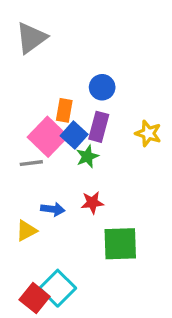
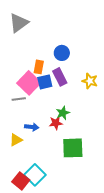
purple rectangle: (99, 127) -> (60, 77), turned -42
blue square: (74, 135) -> (45, 82), turned 35
green star: (87, 156) -> (63, 113), moved

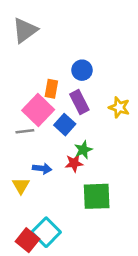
blue square: (45, 82) -> (65, 125), moved, turned -35
yellow triangle: (16, 140) -> (21, 186), turned -32

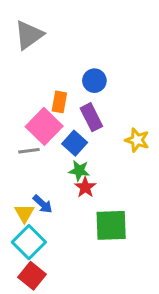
yellow star: (119, 107) -> (137, 140), moved
green star: (83, 150) -> (79, 171), moved, turned 30
red star: (74, 163) -> (85, 187), turned -30
blue arrow: (42, 168) -> (43, 204), moved, turned 36
cyan square: (46, 232) -> (29, 242), moved

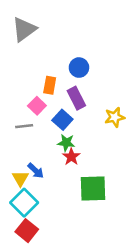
pink square: (44, 126) -> (37, 106), size x0.6
yellow star: (137, 140) -> (115, 117), turned -30

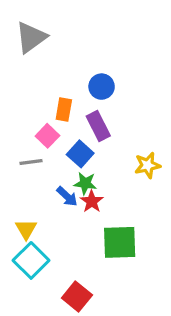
yellow star: (115, 117) -> (147, 165), moved
blue arrow: (36, 171) -> (67, 196), moved
red square: (27, 231) -> (77, 297), moved

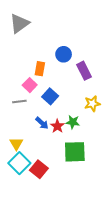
purple rectangle: (98, 126) -> (84, 71), moved
green star: (85, 183) -> (73, 122), moved
red square: (77, 297) -> (39, 169), moved

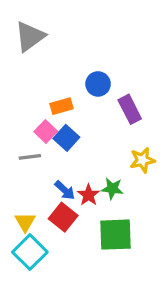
orange rectangle: (40, 69) -> (62, 106), turned 64
blue square: (50, 96) -> (66, 138), moved
red square: (39, 169) -> (63, 217), moved

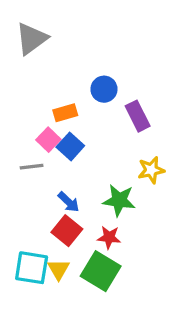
green star: (112, 189) -> (119, 200), size x1.4
red star: (89, 195) -> (109, 237), moved, turned -30
yellow triangle: (25, 222) -> (59, 269), moved
green square: (115, 235) -> (101, 271), moved, turned 33
cyan square: (30, 252) -> (32, 268), turned -36

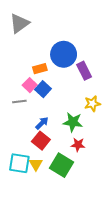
blue circle: (104, 89) -> (64, 54), size x1.6
blue arrow: (69, 202) -> (42, 123), turned -88
red star: (109, 237) -> (78, 145), moved

